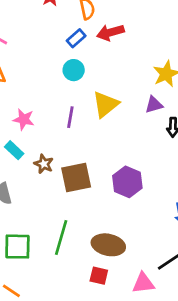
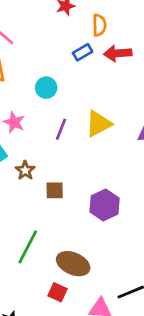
cyan circle: (74, 70) -> (46, 88), moved
brown square: (76, 177) -> (55, 190), size x0.6

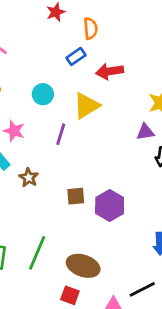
red arrow: (118, 53) -> (110, 71), moved
yellow triangle: (99, 124) -> (86, 106), moved
brown square: (55, 190) -> (76, 196), moved

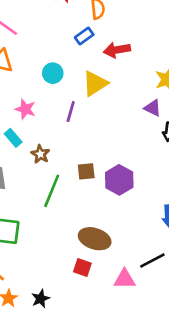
purple triangle: (145, 132) -> (153, 108), turned 36
green line: (37, 253) -> (52, 191), moved

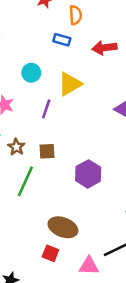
blue rectangle: (84, 36) -> (62, 40), turned 49
red arrow: (117, 50) -> (104, 48), moved
brown square: (86, 171) -> (47, 151), moved

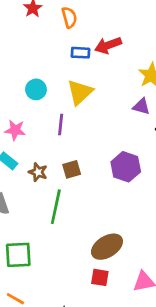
blue rectangle: (62, 40) -> (80, 53), moved
purple hexagon: (88, 174) -> (126, 167), moved
brown ellipse: (63, 227) -> (107, 247), turned -40

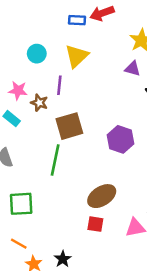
purple hexagon: (126, 167) -> (120, 139), moved
brown square: (72, 169) -> (69, 126), size x1.6
brown star: (38, 172) -> (39, 103), moved

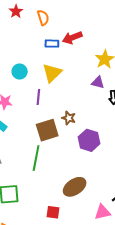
brown star: (39, 103) -> (69, 118), moved
red square: (95, 224) -> (53, 212), moved

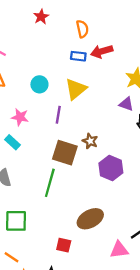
orange semicircle: (43, 18) -> (82, 29), moved
brown square: (47, 130) -> (65, 153), turned 30

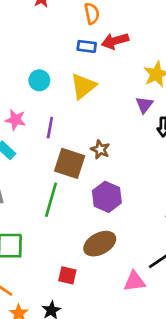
purple triangle: (126, 104) -> (144, 105), turned 48
purple line: (58, 115) -> (50, 128), moved
purple hexagon: (111, 168) -> (107, 197), moved

